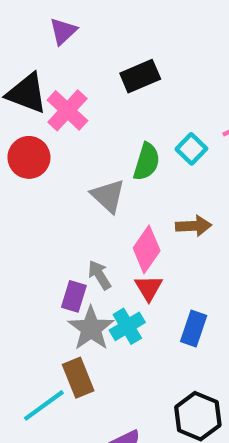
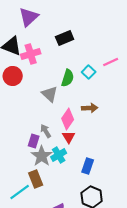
purple triangle: (63, 31) -> (29, 17), size x1.5
pink cross: (67, 110) -> (31, 54), turned 30
blue rectangle: (194, 328) -> (88, 166), moved

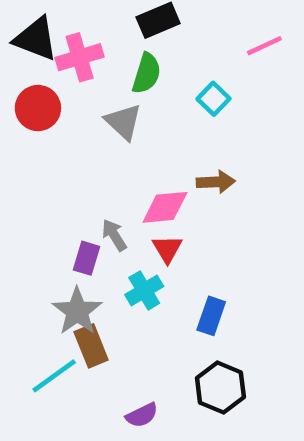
pink line: (111, 62) -> (264, 46), moved
green semicircle: (68, 78) -> (147, 73), moved
gray triangle: (50, 94) -> (123, 122), moved
pink diamond: (68, 119) -> (165, 207), turned 50
gray star: (42, 156) -> (77, 311), moved

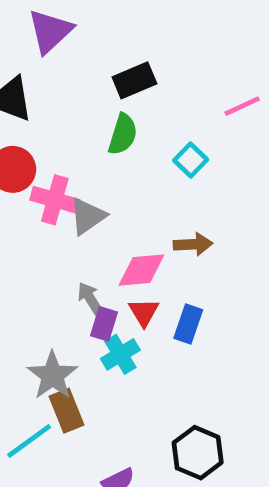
pink cross: (80, 57) -> (55, 200), moved, turned 33
gray triangle: (123, 122) -> (88, 216), moved, turned 42
purple rectangle: (86, 258) -> (104, 324), moved
blue rectangle: (211, 316) -> (188, 324), moved

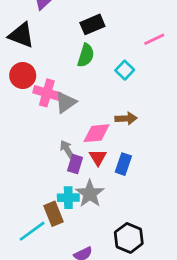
cyan cross: (120, 354) -> (68, 198), moved, turned 30
gray star: (52, 375) -> (90, 194), moved

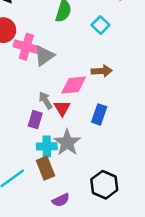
red triangle: (98, 157) -> (62, 108), moved
purple rectangle: (75, 164) -> (35, 120), moved
brown rectangle: (54, 214) -> (45, 168), moved

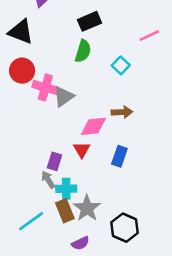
gray arrow: (45, 100) -> (48, 180), moved
gray star: (67, 143) -> (87, 208), moved

